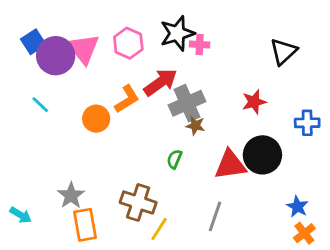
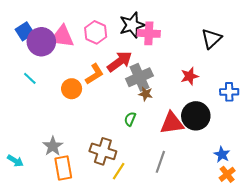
pink cross: (200, 45) -> (149, 33), size x1.5
pink triangle: (84, 49) -> (62, 37), turned -45

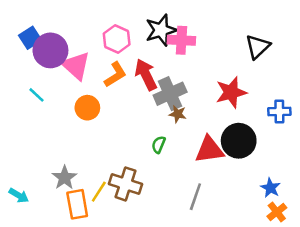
pink triangle: (62, 37) -> (76, 66), moved, turned 35
red arrow: (120, 62) -> (146, 75), turned -80
orange L-shape: (95, 74) -> (115, 75), moved
red star: (190, 76) -> (231, 92), size x1.4
yellow line: (119, 171) -> (99, 192), moved

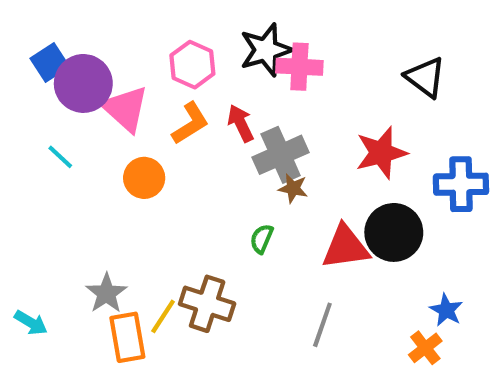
black triangle: (258, 47) -> (425, 77), turned -40
red arrow: (146, 75) -> (241, 123), size x0.7
blue cross: (279, 111) -> (461, 184), size x1.4
orange cross: (277, 212) -> (425, 348), moved

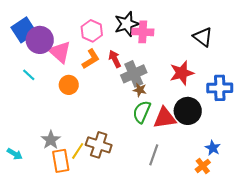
blue square: (50, 62) -> (24, 30), size x1.4
green semicircle: (262, 239) -> (142, 112), moved, size x1.6

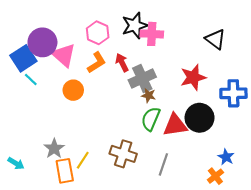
blue square: (24, 30) -> (23, 58), moved
brown cross: (99, 145) -> (123, 154), moved

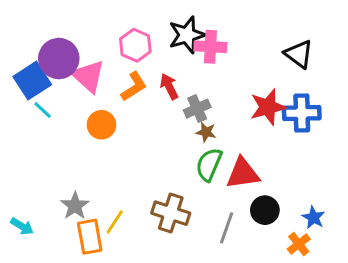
gray cross: (142, 78) -> (197, 109), size x0.7
blue cross: (233, 93) -> (302, 113), moved
black circle: (200, 118) -> (265, 210), moved, size x0.7

